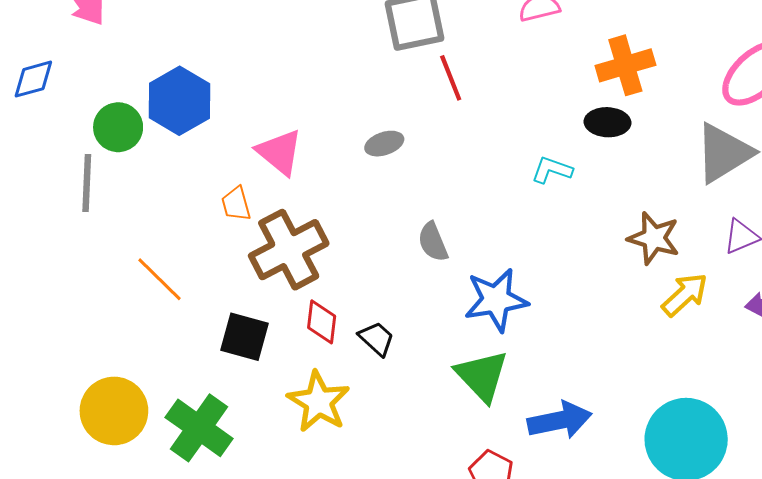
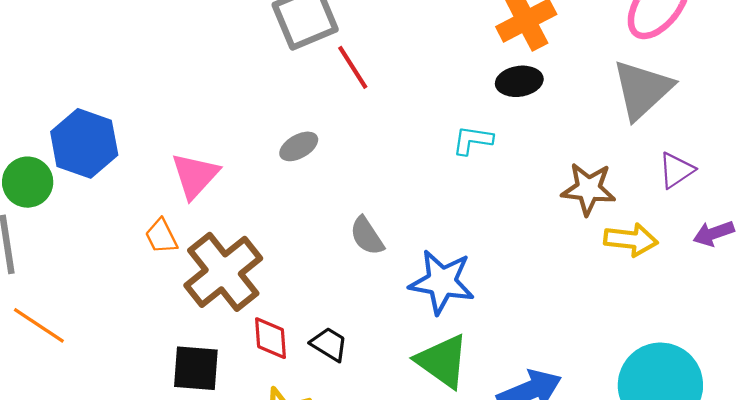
pink triangle: (280, 152) -> (195, 176), turned 44
orange line: (159, 279) -> (39, 325), moved
yellow arrow: (685, 295) -> (631, 240), turned 60
blue star: (496, 300) -> (442, 282), turned 30

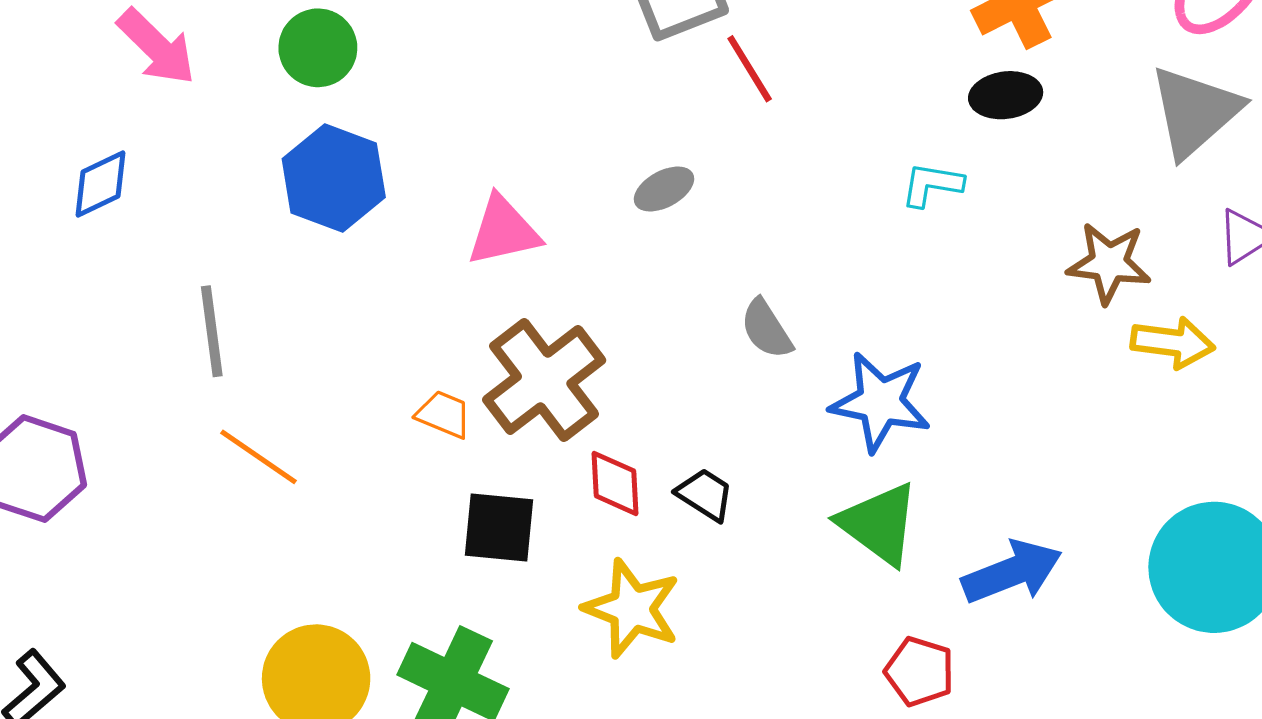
pink triangle: (195, 176) -> (503, 231), turned 34
green circle: (28, 182) -> (318, 48), moved
orange trapezoid: (161, 236) -> (444, 414), moved, turned 138

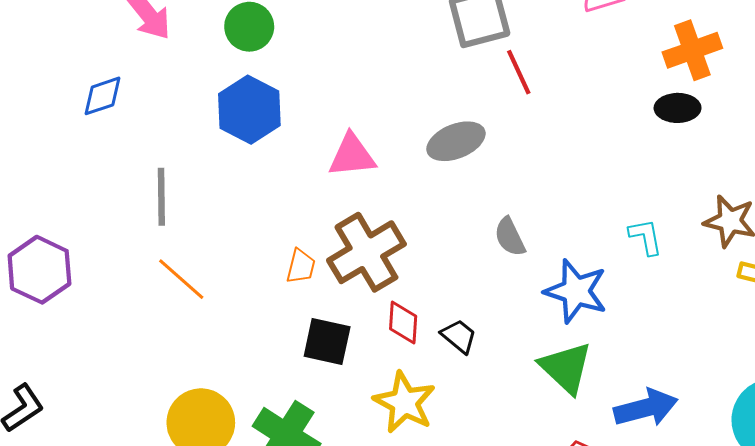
cyan L-shape: (932, 185) -> (646, 237), moved, turned 63
gray ellipse: (664, 189) -> (456, 141), size x1.5
orange trapezoid: (444, 414) -> (301, 266), turned 75

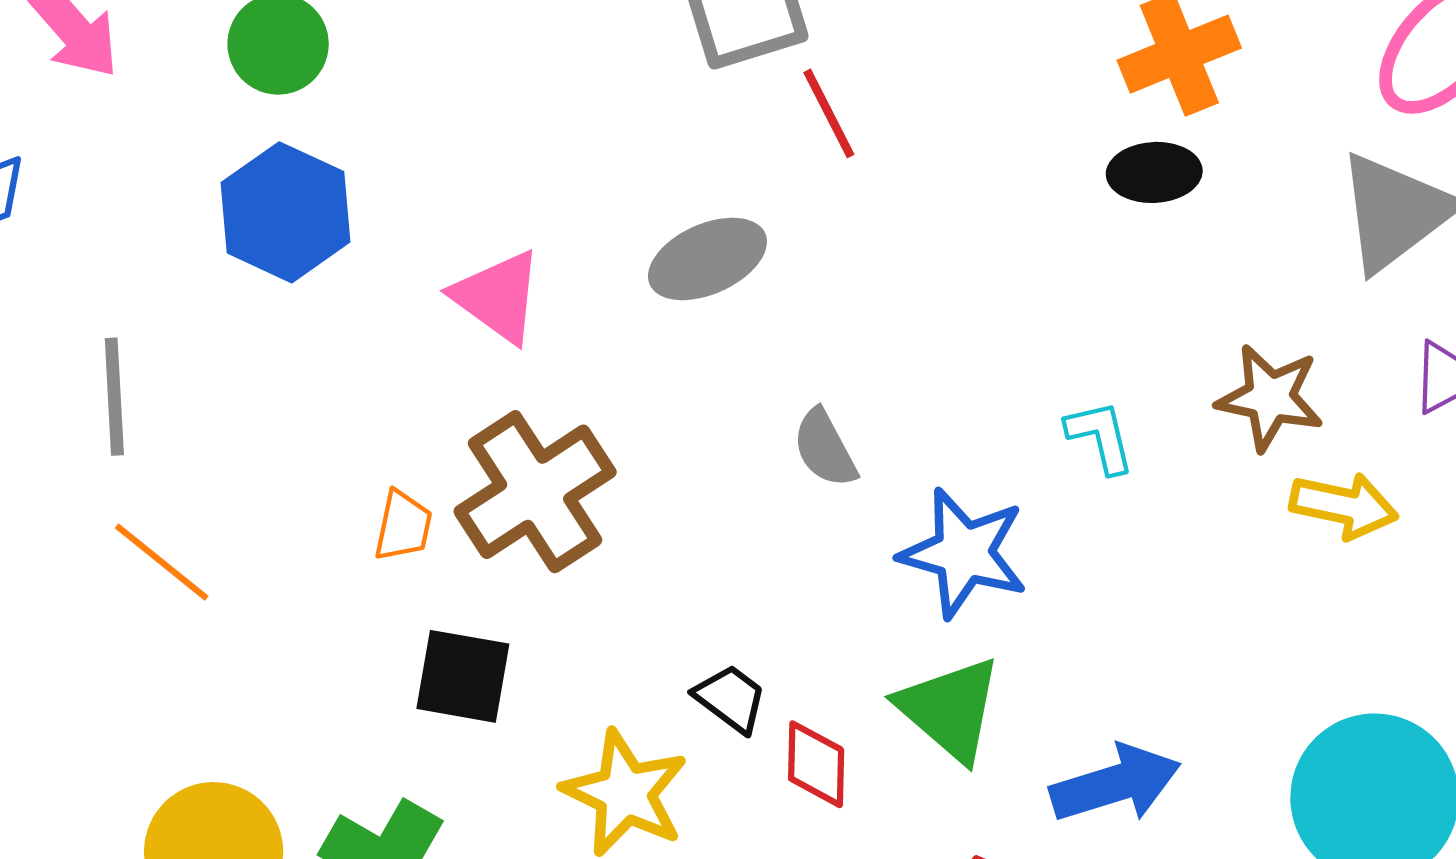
pink triangle: (352, 155) -> (498, 297), turned 44
red diamond: (403, 323) -> (816, 764), moved
black trapezoid: (459, 336) -> (731, 699), moved

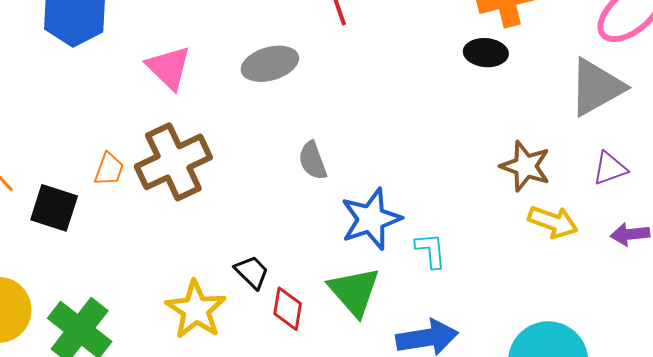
cyan L-shape: (1100, 437) -> (431, 250), moved
blue star: (964, 553) -> (371, 219), turned 30
black square: (463, 676) -> (54, 208), moved

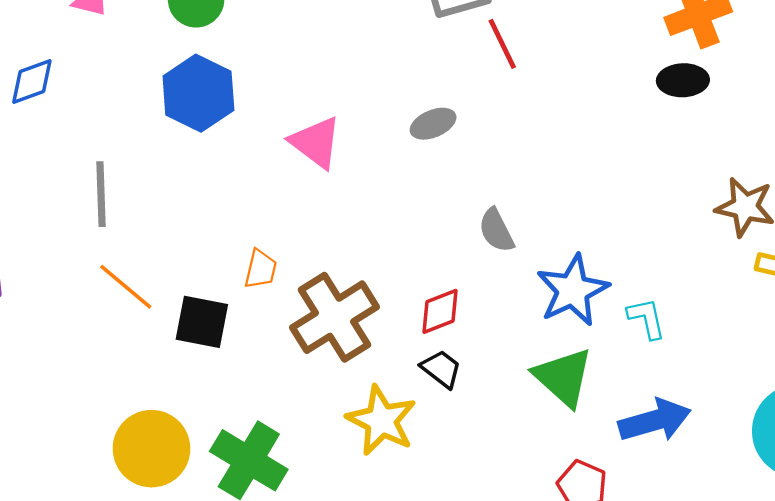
gray ellipse: (270, 64) -> (433, 124), size x0.7
brown cross: (173, 162) -> (334, 317), moved
red diamond: (288, 309) -> (440, 311), moved, turned 66

